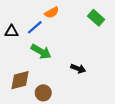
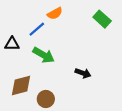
black triangle: (11, 32) -> (12, 44), moved

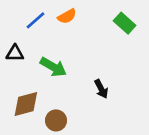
blue line: (37, 29) -> (35, 20), moved
black arrow: (83, 73) -> (101, 89), turned 42

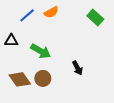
brown diamond: (26, 104) -> (20, 79), turned 70
brown circle: (56, 120) -> (43, 78), moved

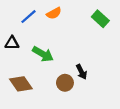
brown circle: (43, 78) -> (65, 83), moved

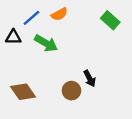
black triangle: (12, 43) -> (13, 37), moved
green arrow: (43, 54) -> (46, 43), moved

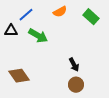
orange semicircle: (59, 14) -> (60, 12), moved
brown circle: (71, 91) -> (76, 85), moved

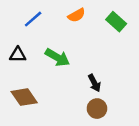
black triangle: (11, 31) -> (18, 55), moved
green arrow: (38, 36) -> (57, 57), moved

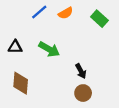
blue line: (33, 19) -> (39, 12), moved
brown diamond: (24, 97) -> (21, 83), turned 40

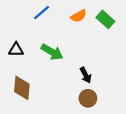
orange semicircle: (66, 13) -> (79, 16), moved

